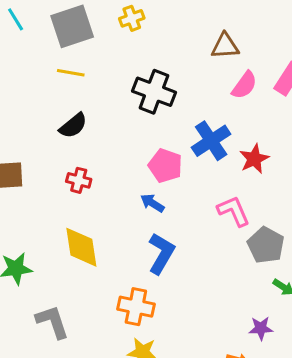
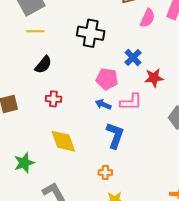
blue cross: (211, 141) -> (133, 58), size x0.7
red star: (254, 159) -> (154, 78), moved, turned 30
pink L-shape: (234, 211) -> (131, 102), moved, turned 125
orange cross: (136, 307) -> (105, 173), size x0.6

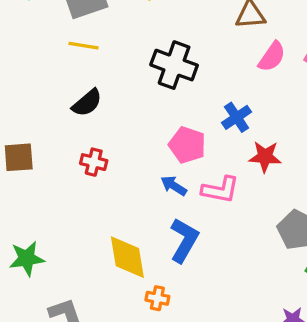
yellow diamond: (63, 141) -> (127, 257), moved

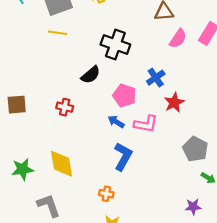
black semicircle: (87, 103) -> (91, 75), moved
red star: (265, 157) -> (174, 103), turned -30
yellow diamond: (127, 257) -> (61, 164), moved

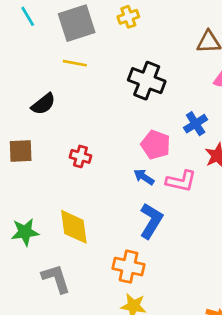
black semicircle: (91, 75) -> (43, 104), moved
orange cross: (106, 194) -> (129, 267), size x1.6

